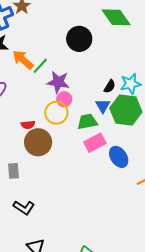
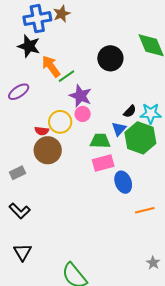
yellow circle: (56, 113) -> (60, 122), moved
gray rectangle: (14, 171) -> (18, 173), turned 56

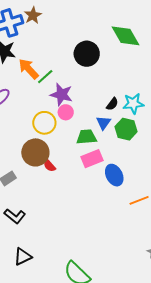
red semicircle: (42, 131) -> (49, 166), moved, turned 48
green hexagon: (140, 138) -> (126, 129), size x0.7
black triangle: (23, 252) -> (23, 257), turned 42

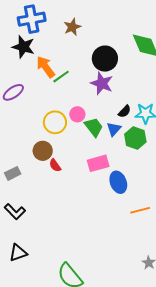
brown star: (33, 15) -> (72, 27), moved
purple star: (61, 95) -> (102, 83), moved
green trapezoid: (86, 137) -> (94, 127), moved, turned 50
brown circle: (35, 152) -> (43, 151), size x0.7

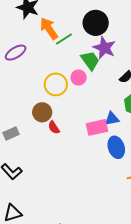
black circle: (105, 59) -> (96, 23), moved
green trapezoid: (94, 127) -> (90, 61), moved
blue triangle: (114, 129) -> (112, 119), moved, turned 35

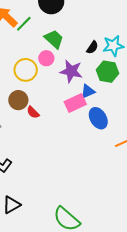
purple star: (104, 48) -> (71, 71), moved

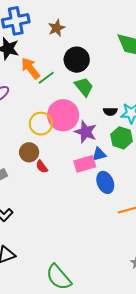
green trapezoid: (54, 39) -> (84, 87), moved
black semicircle: (92, 47) -> (110, 112), turned 48
pink circle: (46, 58) -> (63, 115), size x2.0

